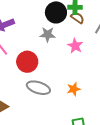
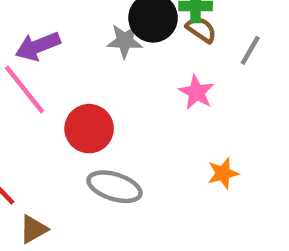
gray star: (48, 34) -> (125, 41), moved
orange star: (74, 89) -> (223, 173), moved

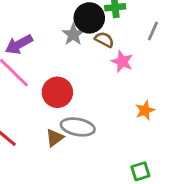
brown semicircle: (201, 30) -> (104, 40), moved
gray star: (125, 41) -> (73, 35), turned -30
brown triangle: (33, 229) -> (55, 138), moved

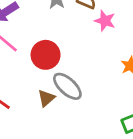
gray ellipse: (78, 127) -> (67, 86), turned 36

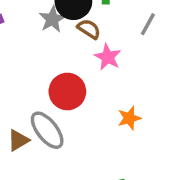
red circle: (46, 55) -> (67, 91), moved

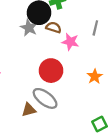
gray line: (148, 24) -> (95, 28), moved
brown triangle: (18, 140) -> (29, 110), turned 32

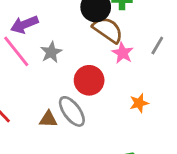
brown semicircle: (54, 27) -> (108, 30), size x1.6
gray star: (29, 28) -> (51, 52), moved

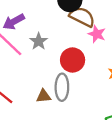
gray ellipse: (72, 111) -> (62, 87), turned 45

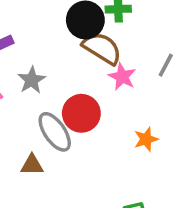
gray ellipse: (62, 87) -> (55, 132), moved, turned -40

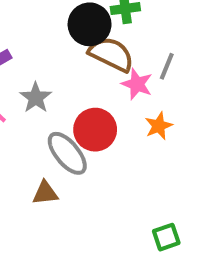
gray line: (166, 65) -> (167, 66), moved
orange star: (146, 139) -> (159, 126), moved

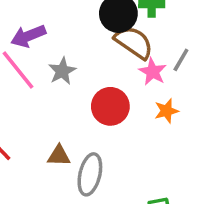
gray ellipse: (67, 153) -> (90, 174), moved, turned 45

